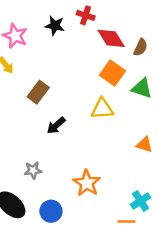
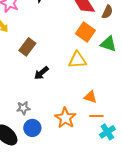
orange triangle: (144, 145) -> (90, 97), moved
blue circle: (51, 211) -> (32, 128), moved
orange line: (126, 221) -> (96, 116), moved

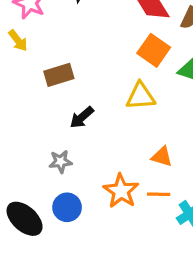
brown rectangle: (27, 47) -> (59, 75), turned 36
gray star: (23, 108) -> (60, 162), moved
orange line: (96, 116) -> (159, 194), moved

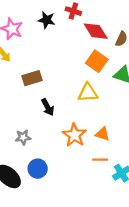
black arrow: (82, 117) -> (48, 107), turned -78
gray star: (60, 162) -> (23, 137), moved
orange star: (121, 191) -> (74, 135), moved

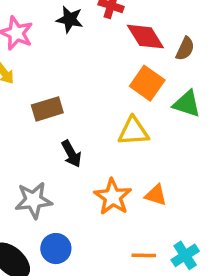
gray star: (23, 137) -> (33, 200), size x1.5
orange line: (100, 160) -> (144, 255), moved

